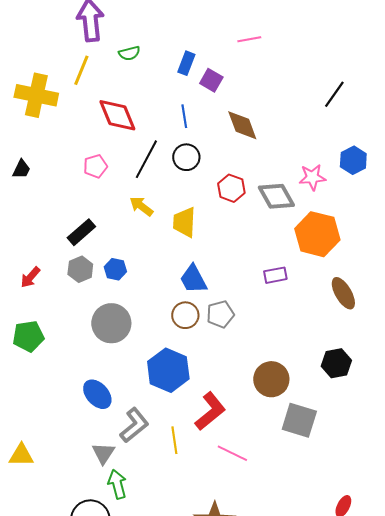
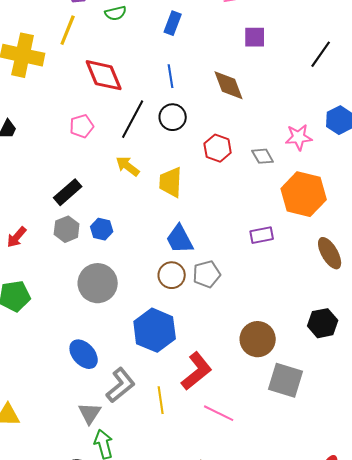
purple square: (211, 80) -> (255, 37), moved, turned -30
gray diamond: (276, 196) -> (263, 156), size x0.6

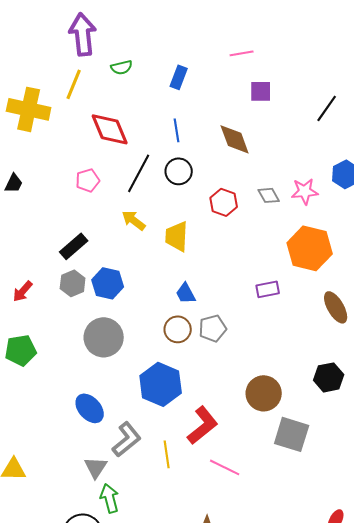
gray diamond: (263, 156) -> (269, 195), moved
blue hexagon: (102, 229) -> (108, 283), size x1.4
blue trapezoid: (180, 239) -> (186, 293), size x0.7

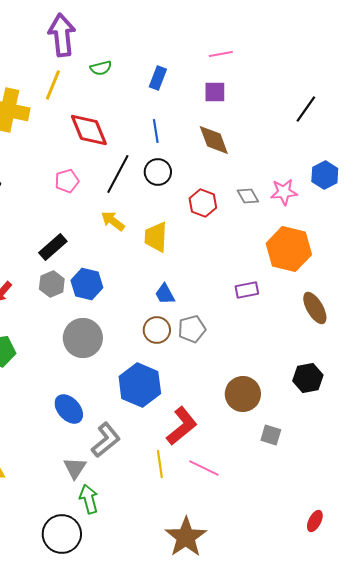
purple square: (261, 91) -> (215, 92), moved
gray square: (292, 434) -> (271, 435), size x0.6
yellow line: (167, 454) -> (160, 464), moved

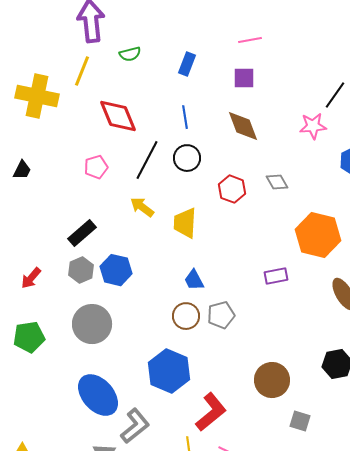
pink star: (284, 192) -> (313, 126), moved
gray circle: (83, 338) -> (92, 324), moved
blue ellipse: (69, 409) -> (98, 395), size x1.4

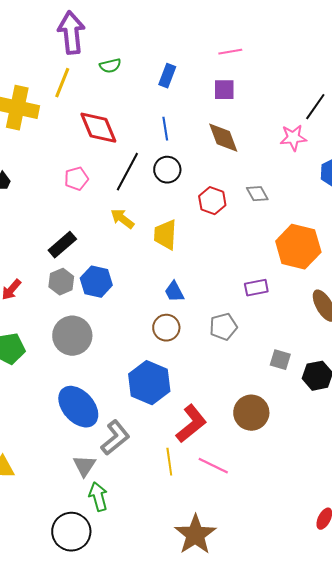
gray pentagon: (221, 315) -> (223, 327), moved
brown circle: (272, 380) -> (251, 413), moved
gray square: (300, 421) -> (280, 360), moved

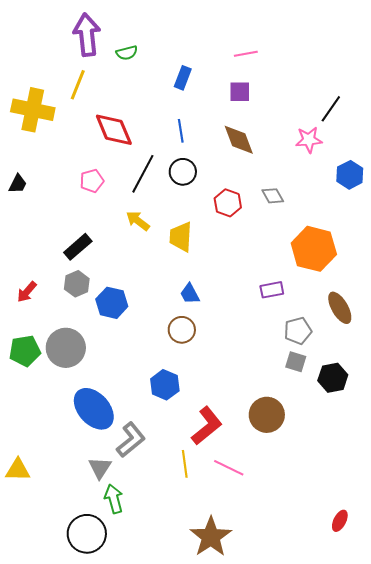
green semicircle: (110, 66) -> (127, 53), moved
blue hexagon: (96, 282) -> (112, 303), moved
gray pentagon: (223, 327) -> (298, 331), moved
gray circle: (72, 336) -> (66, 348), moved
blue hexagon: (149, 383) -> (165, 385), size x0.7

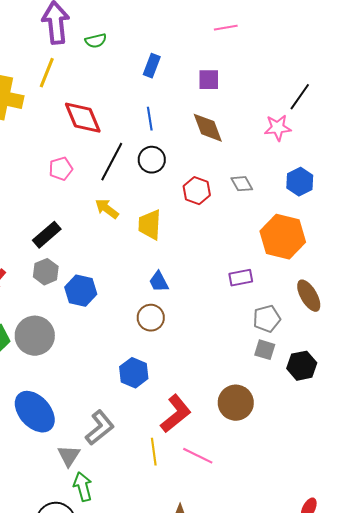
pink line: (246, 54) -> (226, 28), moved
blue hexagon: (350, 175) -> (300, 182), moved
blue ellipse: (94, 409) -> (35, 412), moved

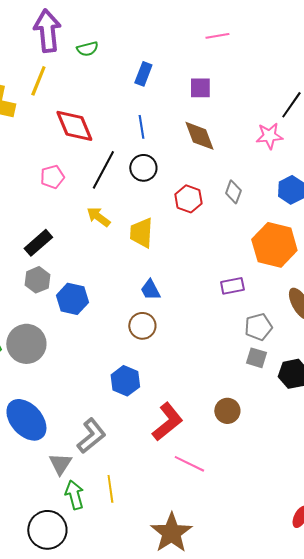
gray diamond: (242, 184) -> (233, 192), turned 50
brown circle: (236, 403) -> (227, 411), size x0.7
yellow line: (154, 452) -> (110, 489), moved

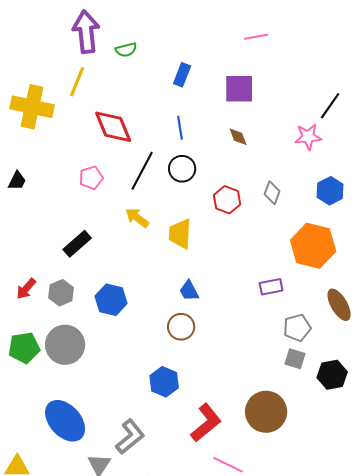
purple square: (200, 88) -> (239, 89), size x1.4
brown diamond: (199, 136) -> (238, 137), size x0.6
gray hexagon: (37, 280) -> (61, 293), moved
brown circle: (227, 411) -> (266, 412), size x1.6

